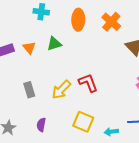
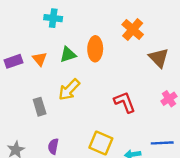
orange ellipse: (78, 20) -> (95, 49), moved
red L-shape: (88, 83) -> (125, 102), moved
yellow arrow: (61, 90) -> (69, 90), moved

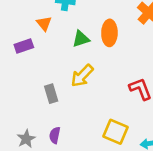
orange triangle: (40, 59) -> (44, 23), moved
purple semicircle: (53, 146) -> (55, 135), moved

